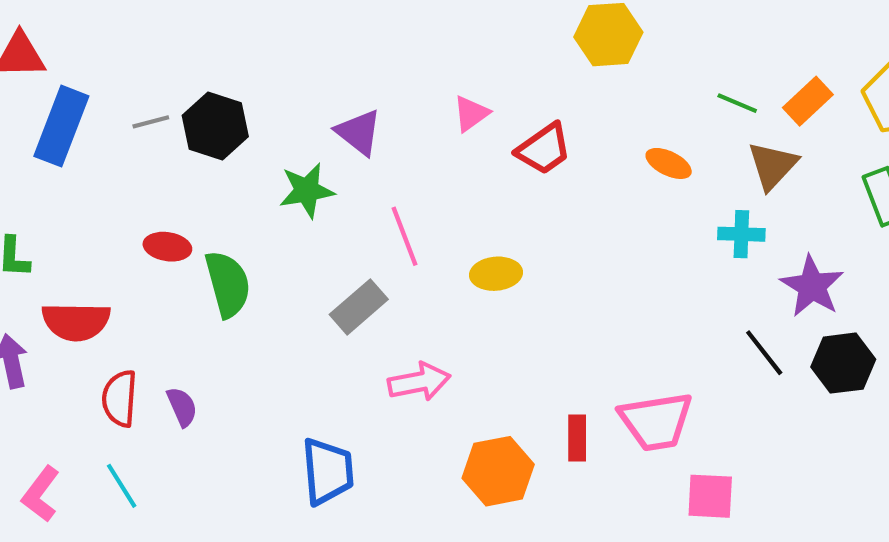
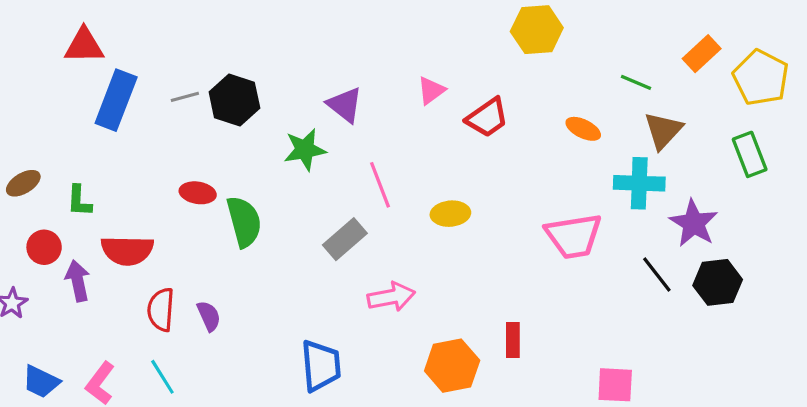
orange rectangle: (808, 101) -> (702, 54), moved
cyan cross: (741, 234) -> (639, 183), size x1.4
pink trapezoid: (656, 421) -> (574, 236), moved

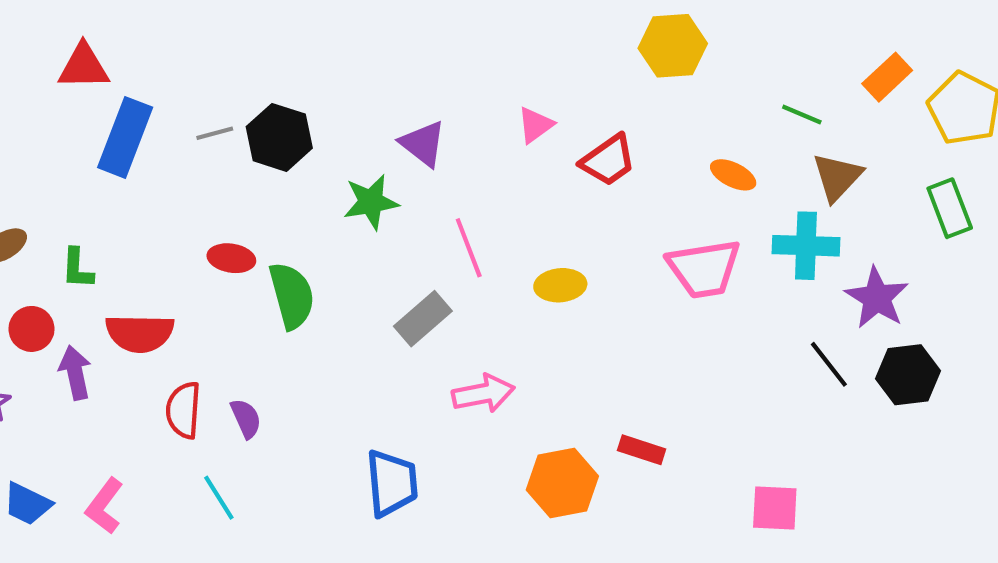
pink trapezoid: (574, 236) -> (704, 269), moved
red rectangle: (513, 340) -> (642, 450), turned -72
cyan line: (162, 377) -> (219, 498), moved

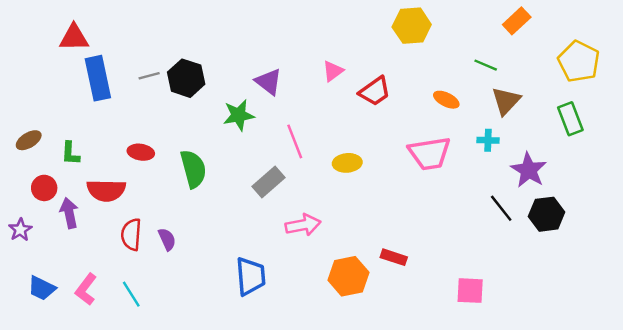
orange rectangle: (887, 77) -> (517, 21), moved
blue rectangle: (125, 137) -> (98, 78), turned -33
cyan cross: (806, 246) -> (488, 140), size x0.6
red ellipse: (231, 258) -> (141, 152), moved
cyan line: (219, 498) -> (131, 294), moved

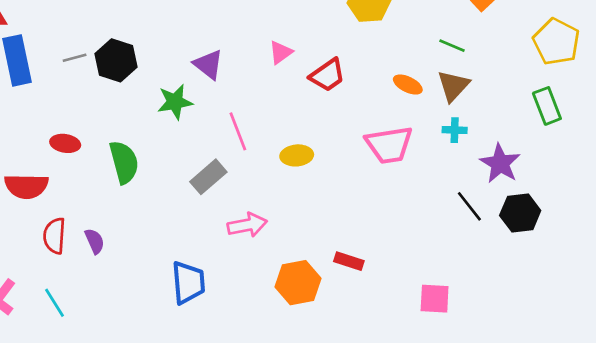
brown triangle: (506, 101) -> (453, 86), moved

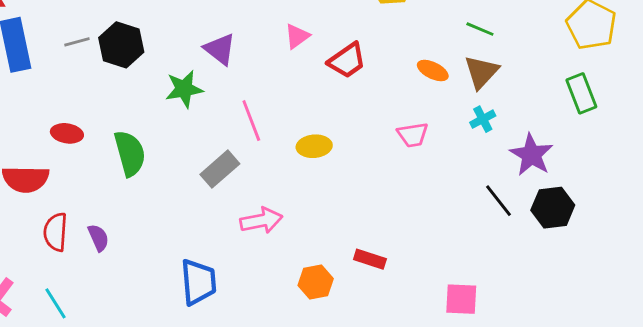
cyan cross: (455, 130) -> (483, 119), turned -30
pink trapezoid: (389, 145) -> (413, 135), size x0.6
orange hexagon: (298, 283) -> (316, 282), size x0.7

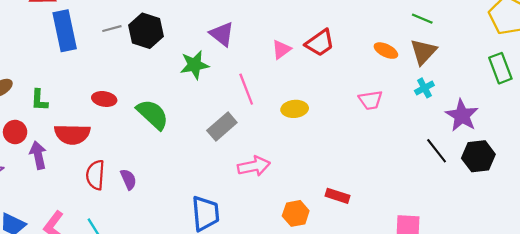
pink triangle: (297, 36) -> (281, 49), moved
green semicircle: (130, 153) -> (153, 114), turned -32

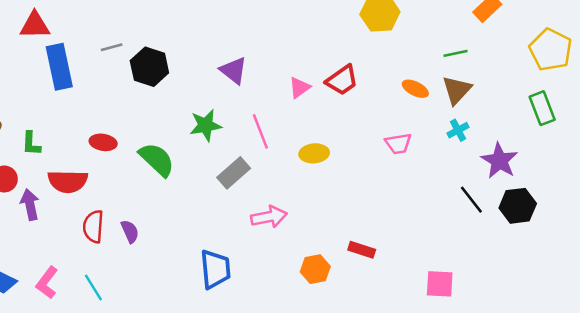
green line: (422, 19) -> (456, 53), turned -35
gray line: (112, 29) -> (112, 47), moved
green star: (194, 65) -> (206, 125), moved

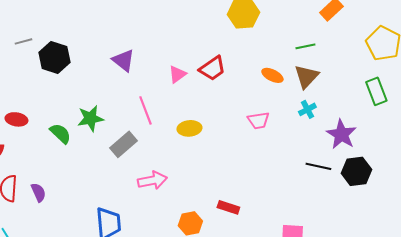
green star: (206, 125) -> (90, 118), moved
green semicircle: (157, 159) -> (60, 133), size x0.7
black line: (471, 200) -> (318, 166), turned -40

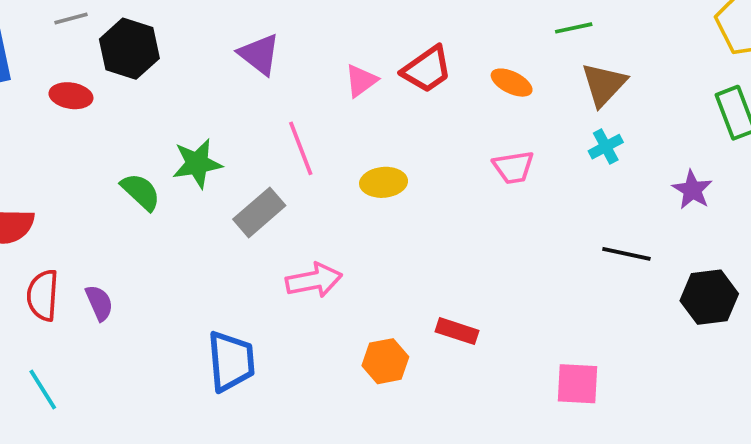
green line: (305, 46) -> (574, 28), moved
orange ellipse: (272, 75) -> (512, 83), moved
red ellipse: (16, 119) -> (71, 96), moved
purple star: (341, 134) -> (692, 190), moved, size x0.7
black hexagon: (356, 171) -> (709, 297), moved

